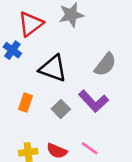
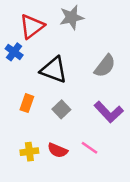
purple L-shape: (93, 101) -> (109, 112), moved

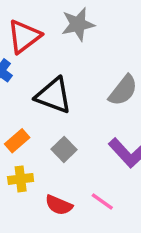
orange rectangle: (27, 103) -> (17, 141), turned 30
yellow cross: (29, 152) -> (21, 179), moved

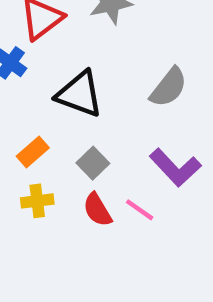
pink line: (102, 202) -> (140, 210), moved
red semicircle: (59, 205) -> (97, 210), moved, turned 36

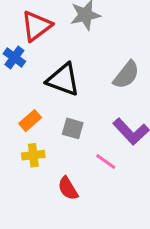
gray square: (93, 163) -> (73, 128), turned -30
red semicircle: (97, 210) -> (68, 188), moved

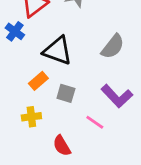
orange rectangle: (30, 121) -> (38, 81), moved

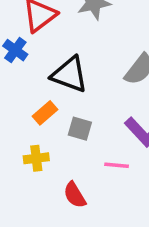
pink line: (95, 122) -> (117, 165), turned -30

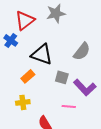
gray square: (80, 129) -> (62, 77), moved

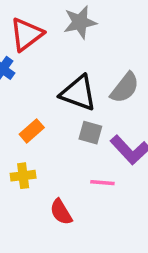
black triangle: (42, 54) -> (78, 93), moved

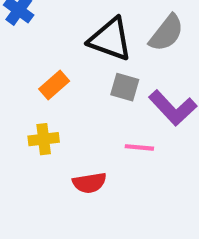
red semicircle: (61, 212) -> (89, 183), turned -68

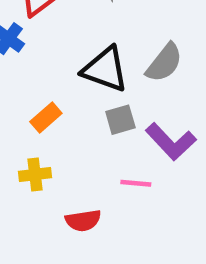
gray square: (125, 87) -> (120, 120), turned -32

